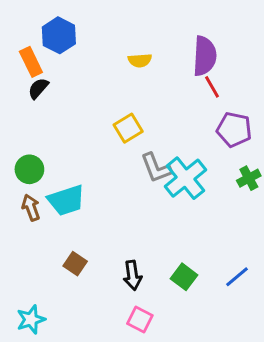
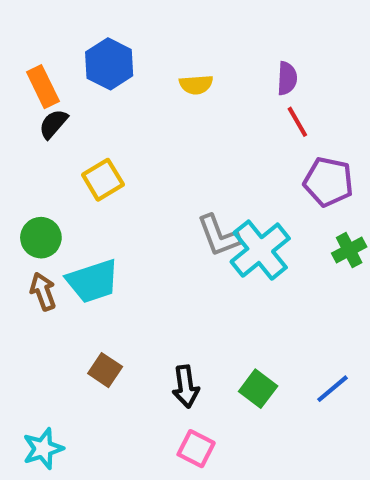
blue hexagon: (59, 35) -> (109, 64), moved
purple semicircle: (205, 56) -> (287, 78), size x0.6
yellow square: (128, 128) -> (103, 180), moved

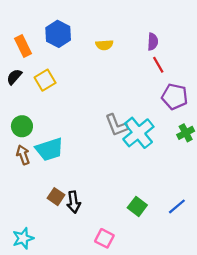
black semicircle: (53, 124) -> (14, 77), moved
yellow square: (103, 180) -> (45, 80), moved
black arrow: (186, 387) -> (74, 202), moved

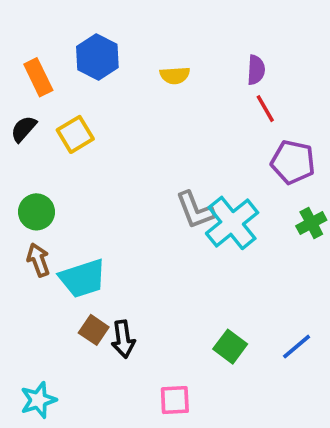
cyan trapezoid: (49, 149) -> (83, 278), moved
pink square: (104, 238) -> (175, 400), turned -30

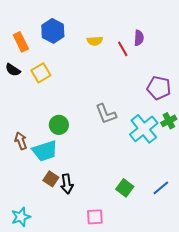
red line: (265, 109) -> (123, 49), moved
black semicircle: (24, 129) -> (13, 70), turned -98
green circle: (37, 212) -> (59, 125), moved
cyan cross: (232, 223) -> (144, 129), moved

